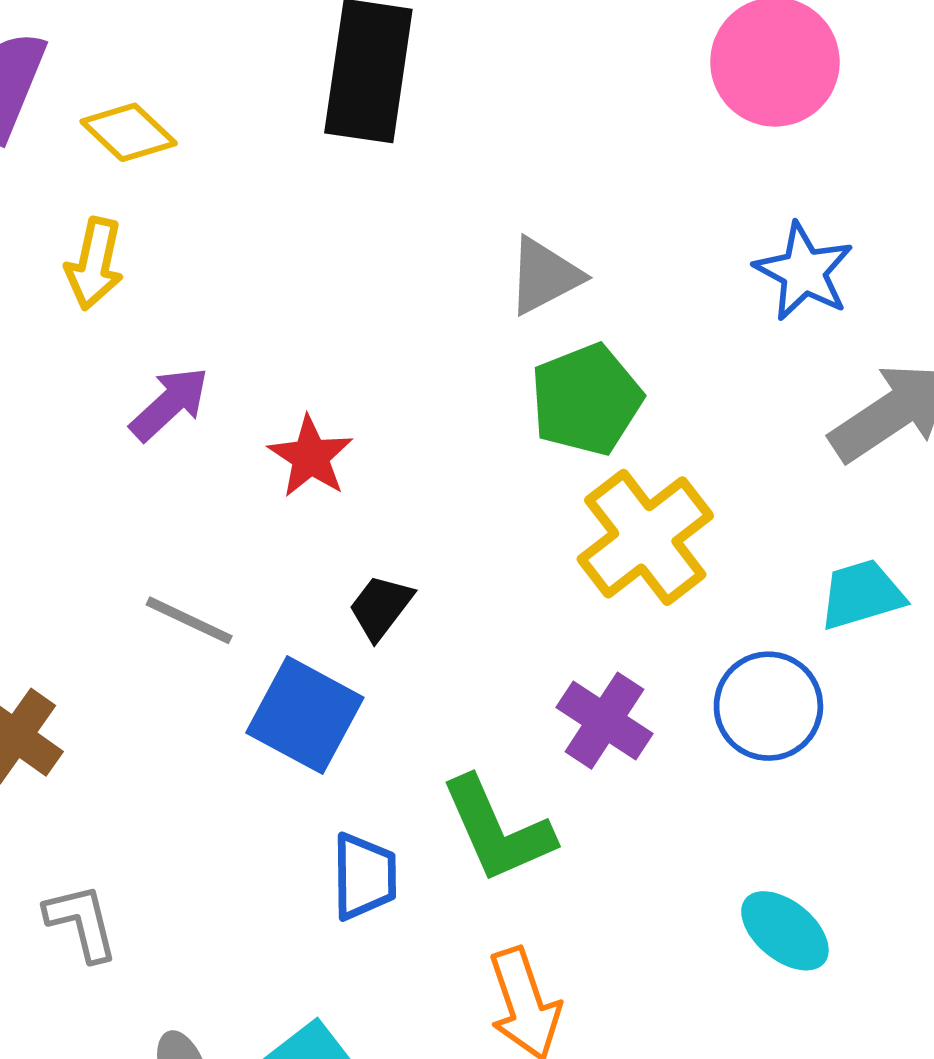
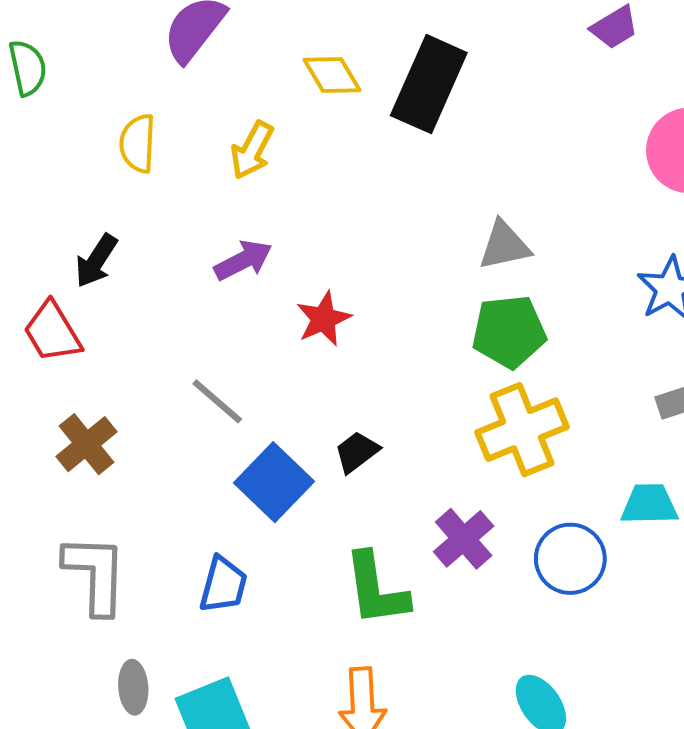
yellow diamond: (129, 132) -> (332, 75), moved
yellow arrow: (94, 264) -> (252, 150), moved
black trapezoid: (381, 607) -> (357, 452), moved
blue trapezoid: (364, 876) -> (223, 585), moved
gray L-shape: (81, 922) -> (95, 574), size x1.5

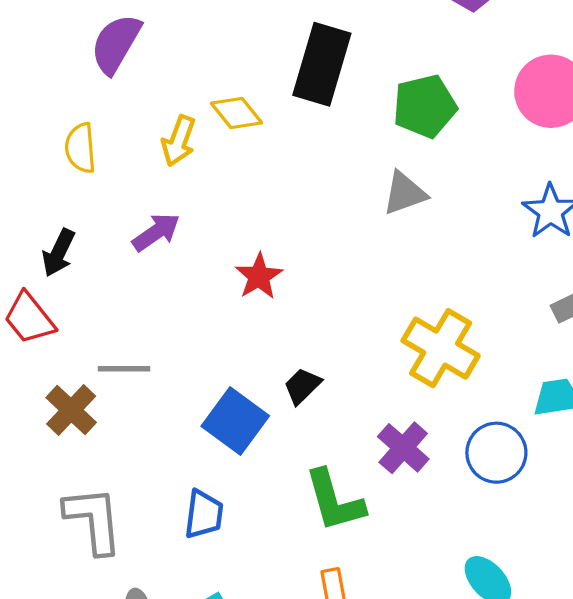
yellow diamond: (332, 75) -> (237, 113), moved
purple arrow: (243, 260) -> (156, 232), moved
green pentagon: (509, 332) -> (425, 106), moved
gray line: (217, 401) -> (124, 369), moved, turned -33
yellow cross: (522, 430) -> (441, 348), turned -30

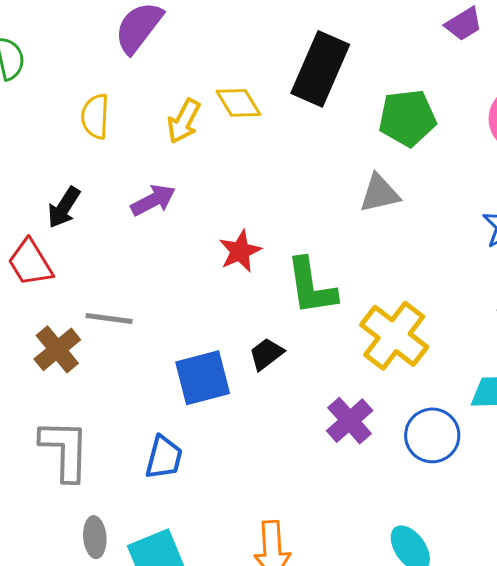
blue square: (235, 421) -> (203, 378), turned 32
green L-shape: (334, 501) -> (311, 286), moved

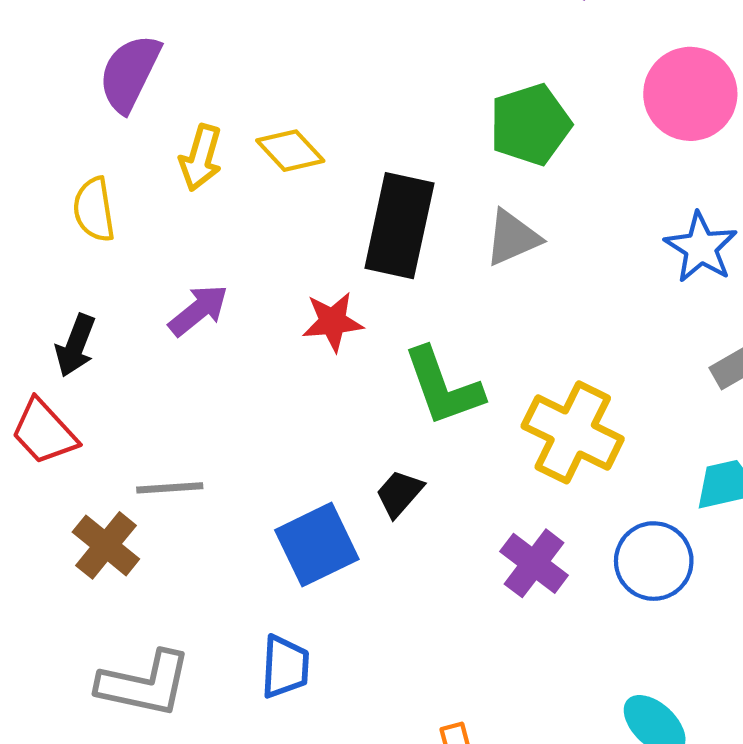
black rectangle: (320, 69) -> (399, 226), moved
yellow arrow: (184, 121) -> (201, 158), moved
red star: (240, 251) -> (333, 322), moved, turned 30
gray L-shape: (65, 450) -> (145, 684), turned 112

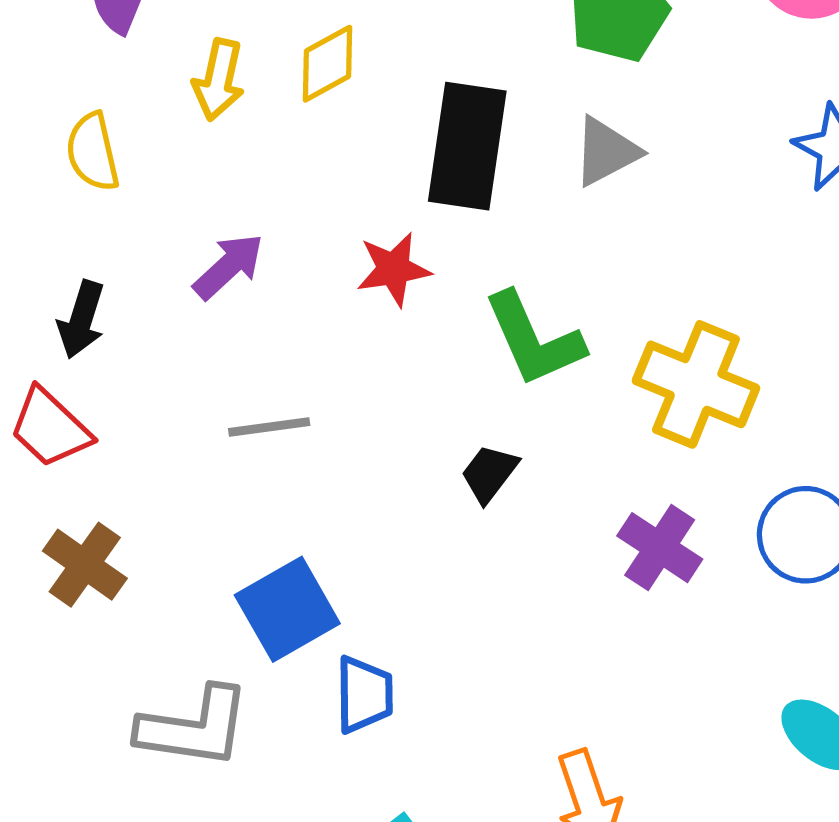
yellow diamond: (290, 151) -> (327, 64), turned -72
gray line: (170, 488) -> (269, 427), moved
brown cross: (106, 545) -> (85, 565), moved
blue square: (317, 545) -> (287, 609), moved

